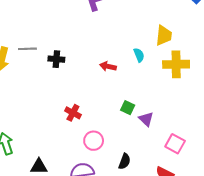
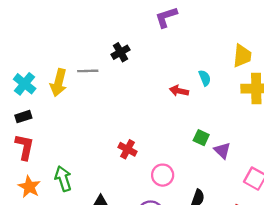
cyan semicircle: (139, 55) -> (205, 78), moved
black cross: (56, 59) -> (120, 52), moved, turned -35
red cross: (73, 113) -> (128, 149), moved

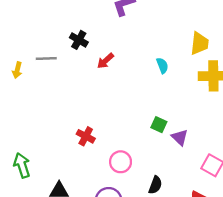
black cross: (120, 52) -> (79, 40), turned -30
yellow arrow: (58, 83) -> (17, 70), size x0.6
red arrow: (179, 91) -> (105, 61), moved, turned -54

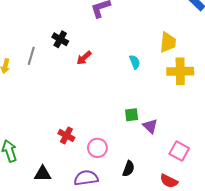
gray line: (46, 59) -> (31, 56), turned -72
green square: (159, 125) -> (132, 115), turned -32
red cross: (86, 136) -> (66, 135), moved

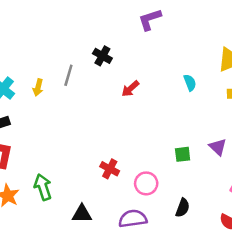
red arrow: (84, 58) -> (130, 89), moved
green square: (132, 115) -> (183, 154), moved
purple triangle: (150, 126) -> (218, 147), moved

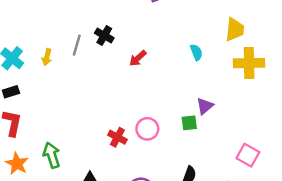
black cross: (102, 56) -> (104, 36), moved
purple triangle: (218, 147) -> (205, 106), moved, turned 36
pink circle: (146, 183) -> (147, 129), moved

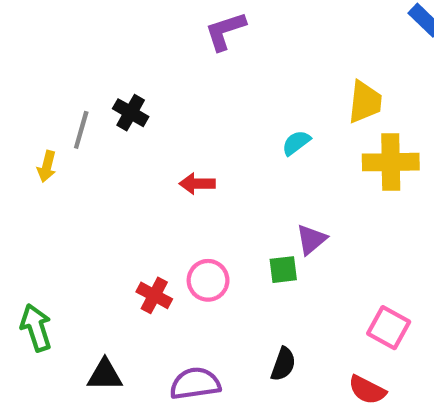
cyan semicircle: (196, 52) -> (296, 143), turned -105
yellow arrow: (47, 57) -> (47, 166), moved
red arrow: (138, 58) -> (197, 184), moved, turned 42

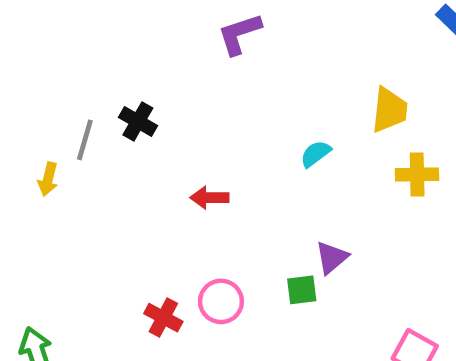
yellow cross: (391, 162) -> (417, 175), size x0.7

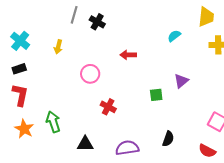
gray line: (85, 140) -> (74, 15), moved
green square: (302, 290) -> (156, 95), moved
pink circle: (221, 301) -> (90, 74), moved

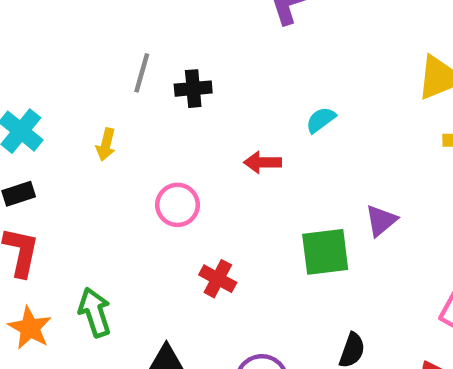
black cross: (97, 22) -> (193, 89), turned -35
cyan semicircle: (174, 36) -> (321, 120), moved
green square: (156, 95) -> (325, 252), size x1.6

